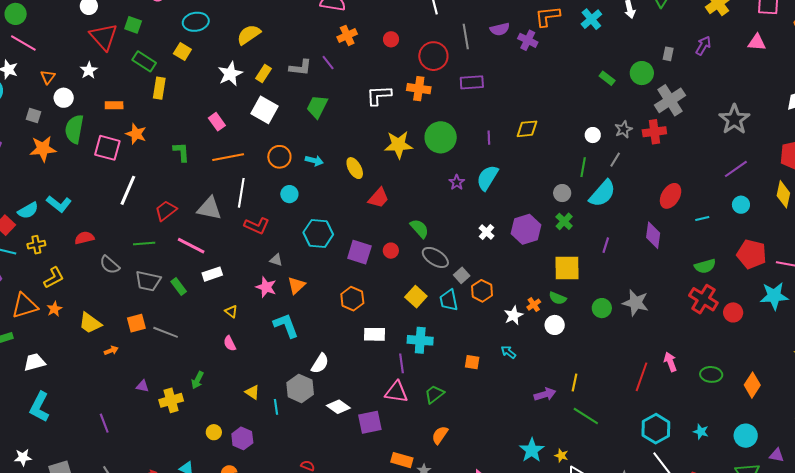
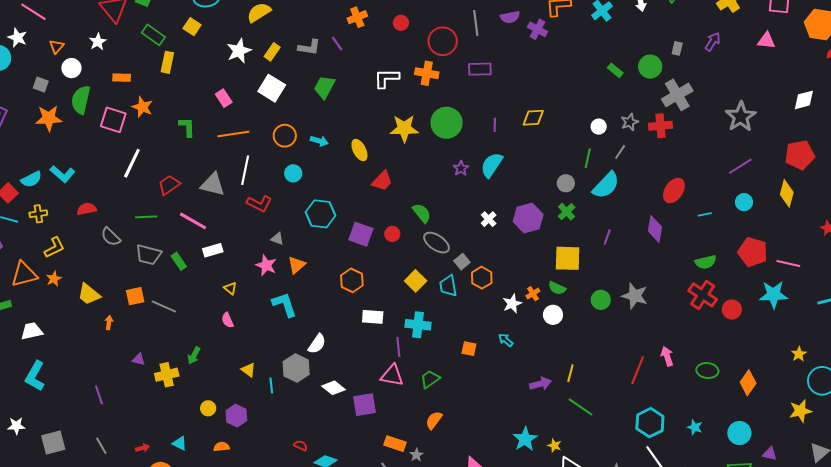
orange arrow: (111, 350) -> (109, 322), turned -64

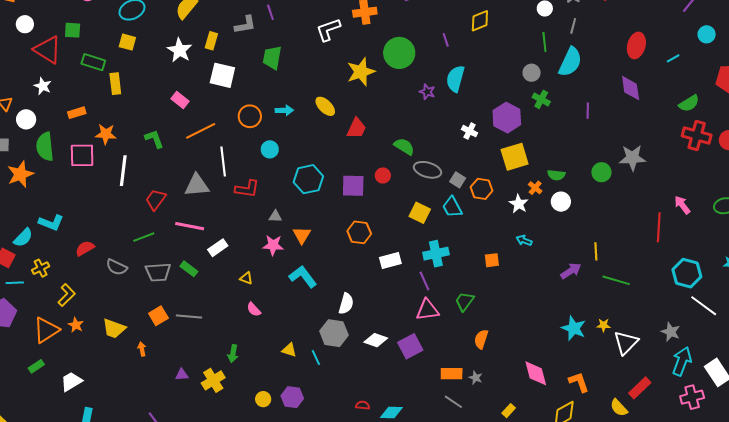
purple line: (337, 43) -> (270, 12), turned 35
white line: (132, 163) -> (123, 171), moved
yellow square: (568, 258) -> (515, 157), moved

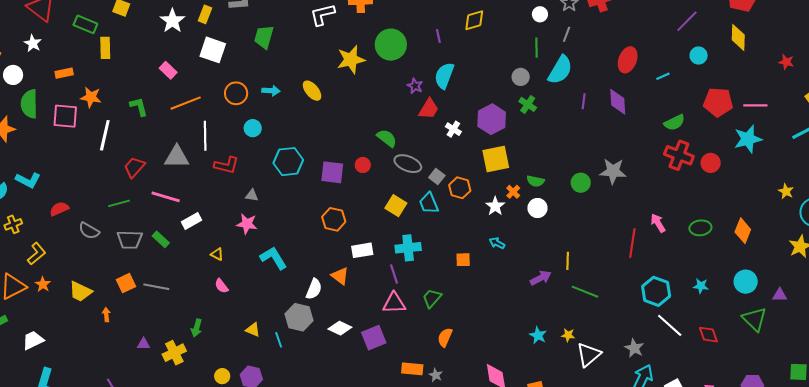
purple line: (588, 111) -> (584, 101), moved
red trapezoid: (356, 128) -> (429, 109), moved
orange triangle: (302, 235) -> (340, 276), moved, turned -30
cyan star: (574, 328) -> (538, 335), size x0.7

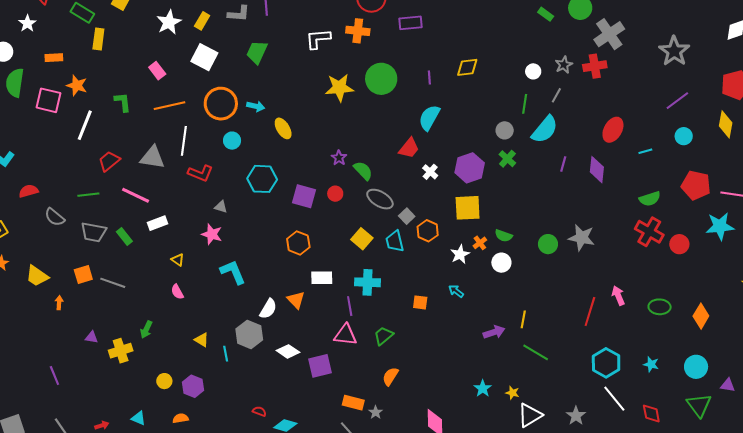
purple star: (415, 86) -> (339, 158), moved
yellow ellipse: (312, 91) -> (283, 128), moved
orange circle: (236, 93) -> (221, 104), size x1.4

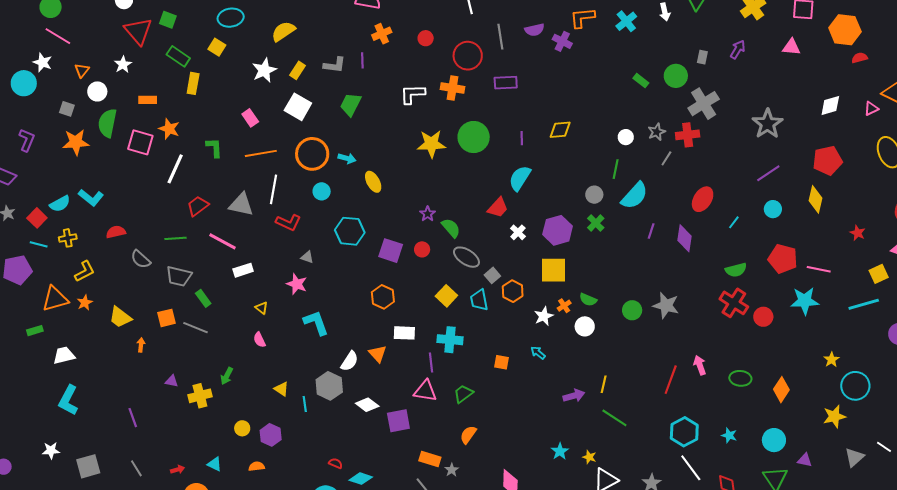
gray line: (556, 95) -> (666, 158), moved
cyan line: (645, 151) -> (734, 222), turned -40
green rectangle: (124, 237) -> (203, 298), moved

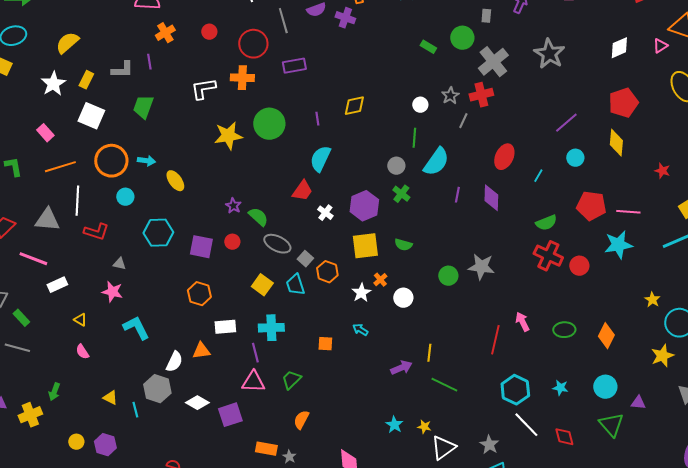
gray star: (768, 124) -> (549, 54), moved
green semicircle: (588, 300) -> (403, 245), moved
orange triangle: (378, 354) -> (201, 351), turned -48

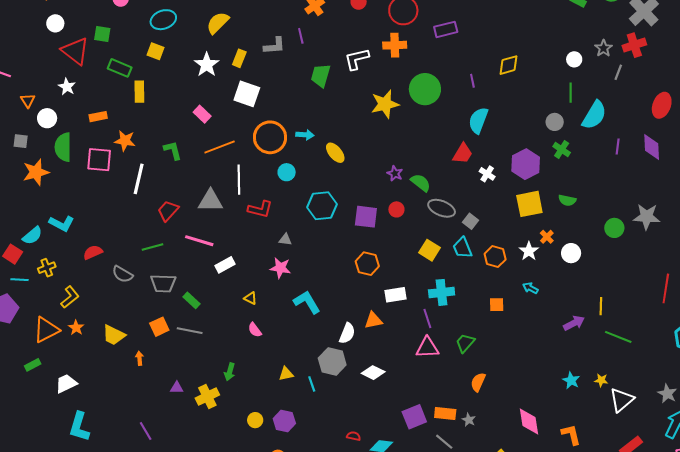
green trapezoid: (143, 107) -> (321, 76), moved
orange hexagon: (327, 272) -> (495, 257), moved
yellow triangle: (110, 398) -> (286, 374), turned -35
purple square: (230, 415) -> (414, 417), moved

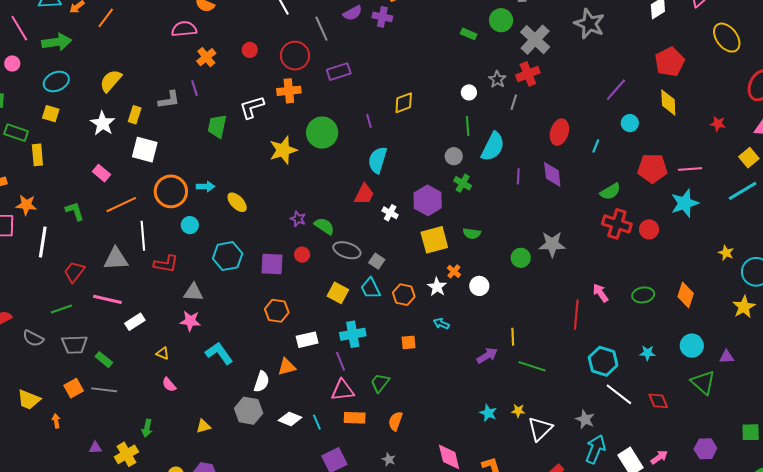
gray triangle: (285, 239) -> (193, 292), size x1.5
cyan line: (312, 384) -> (317, 422), moved
orange rectangle: (445, 414) -> (355, 418), moved

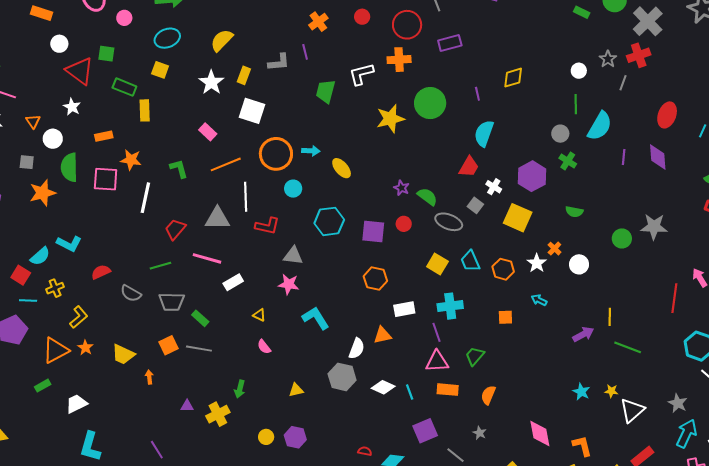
yellow square: (434, 240) -> (518, 218), moved, turned 36
gray square: (377, 261) -> (475, 205), moved

